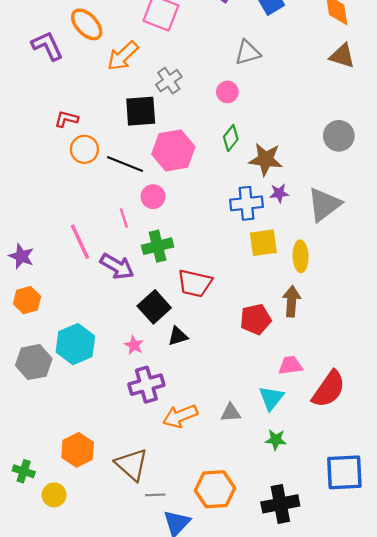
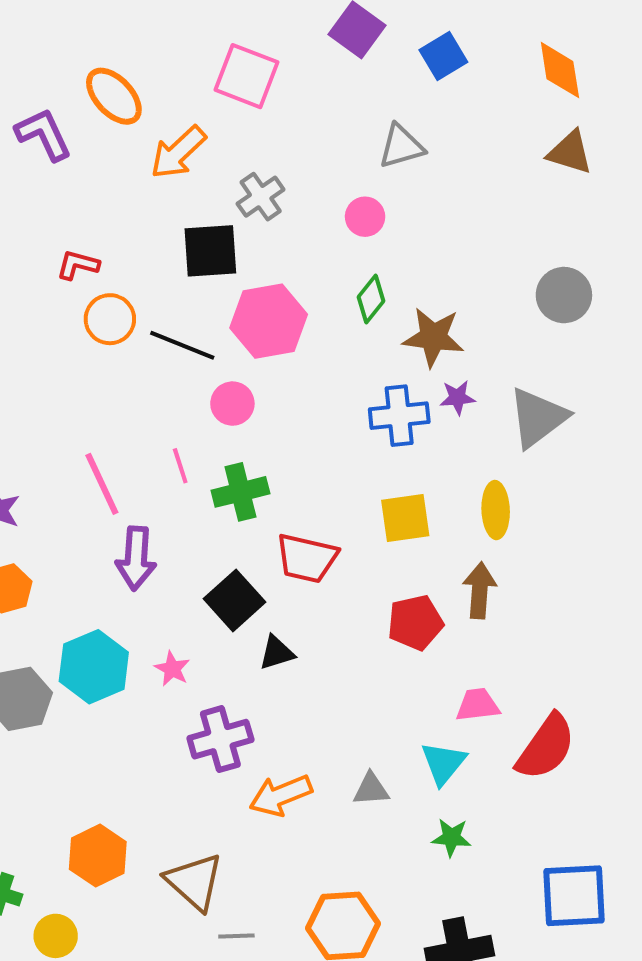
pink line: (124, 218) -> (180, 466), moved
yellow square: (263, 243) -> (405, 518), moved
purple arrow: (117, 266) -> (136, 558), moved, turned 64
pink star: (134, 345) -> (172, 669), moved

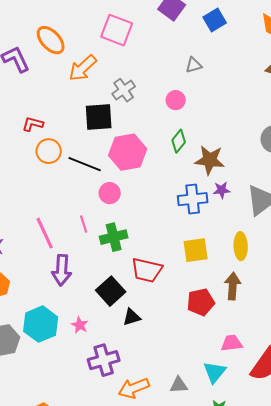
gray triangle: (401, 146) -> (194, 65), size x0.7

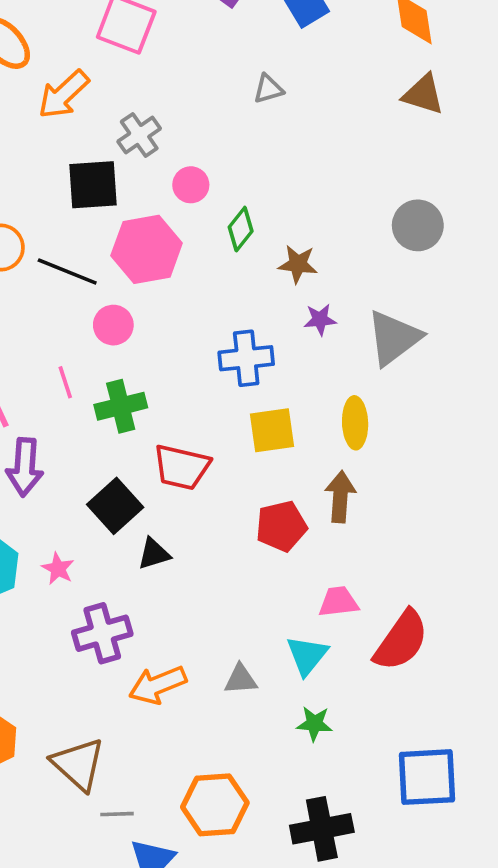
pink circle: (176, 100) -> (191, 185), moved
brown star: (210, 160) -> (298, 264), size x0.7
blue cross: (193, 199) -> (246, 358), moved

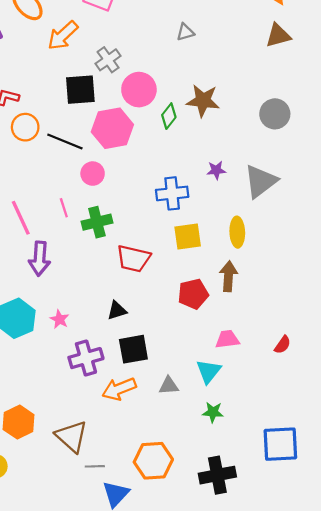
brown triangle: (423, 94) -> (278, 35), turned -32
pink circle: (191, 185) -> (139, 90), size x1.6
brown star: (298, 264) -> (203, 101), moved, size x1.4
black square: (115, 506) -> (133, 349), moved, turned 32
red semicircle: (401, 641) -> (283, 345), moved, size x0.5

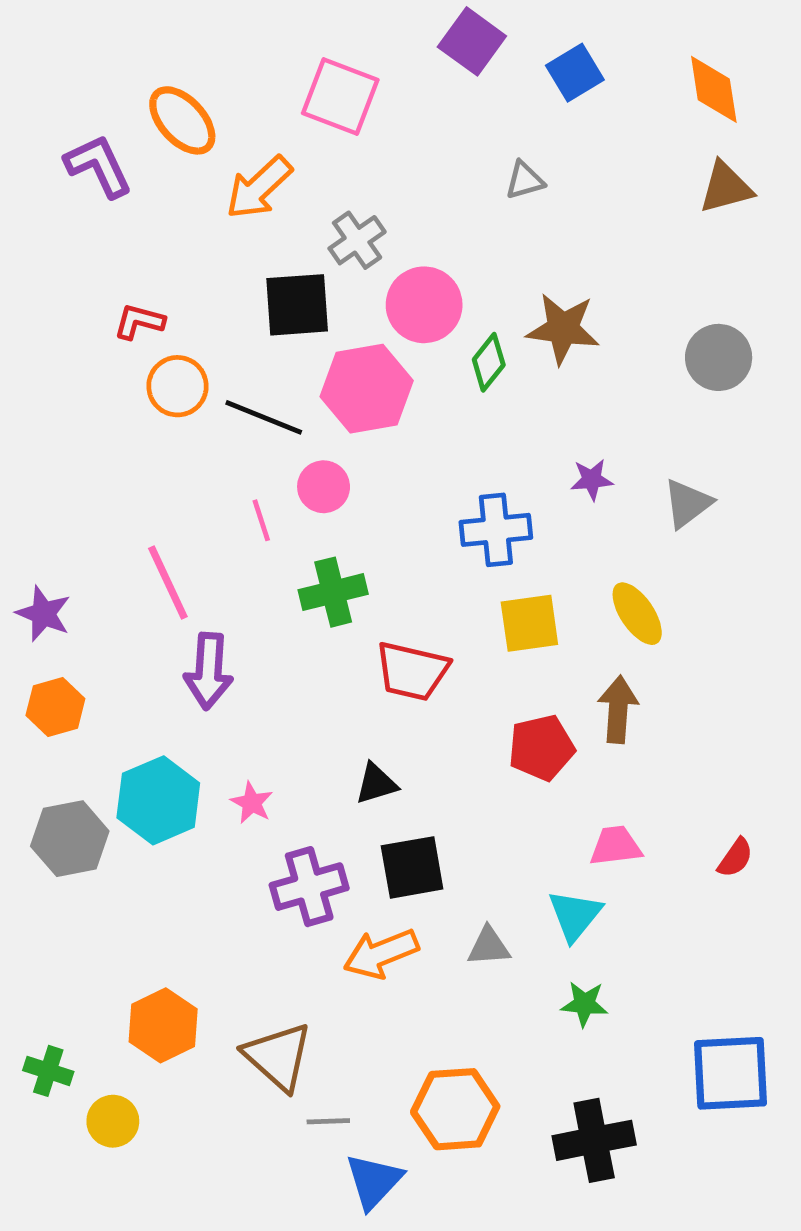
gray triangle: (260, 181) -> (687, 504), size x0.7
pink line: (64, 208) -> (261, 520), moved
yellow ellipse: (237, 232) -> (637, 614), turned -32

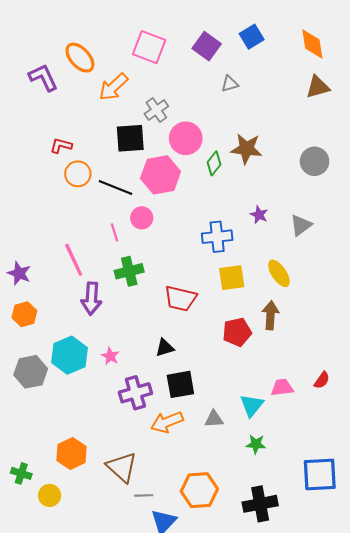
purple square: (472, 41) -> (207, 46), moved
purple star: (592, 480) -> (259, 215), turned 30
green cross: (333, 592) -> (129, 271), moved
pink trapezoid: (616, 846) -> (282, 388), moved

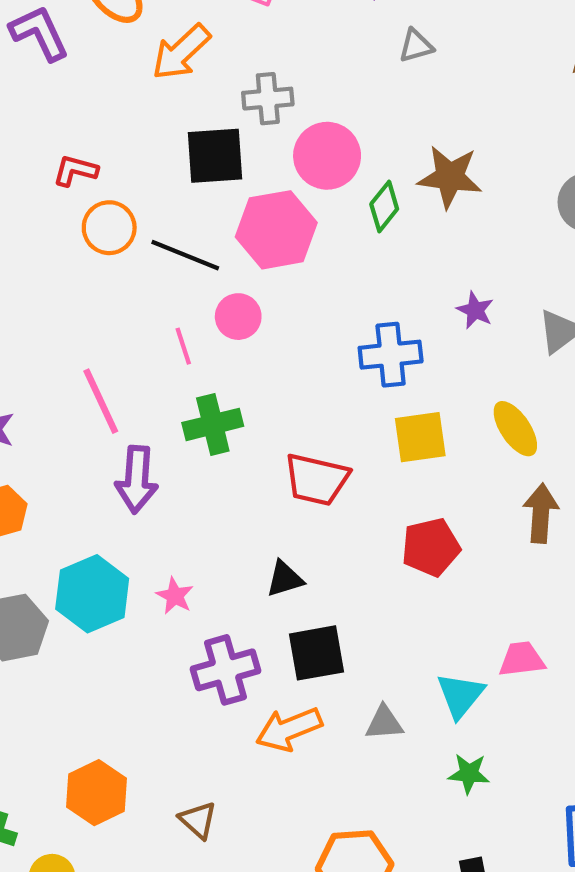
gray cross: (156, 110) -> (268, 99), turned 30
brown arrow: (271, 315) -> (541, 513), moved
brown triangle: (122, 467) -> (198, 820), size x0.6

